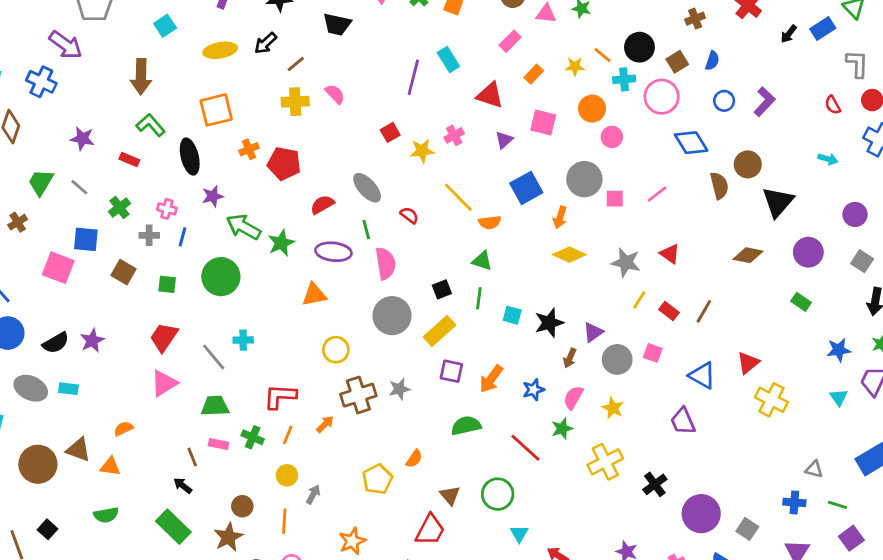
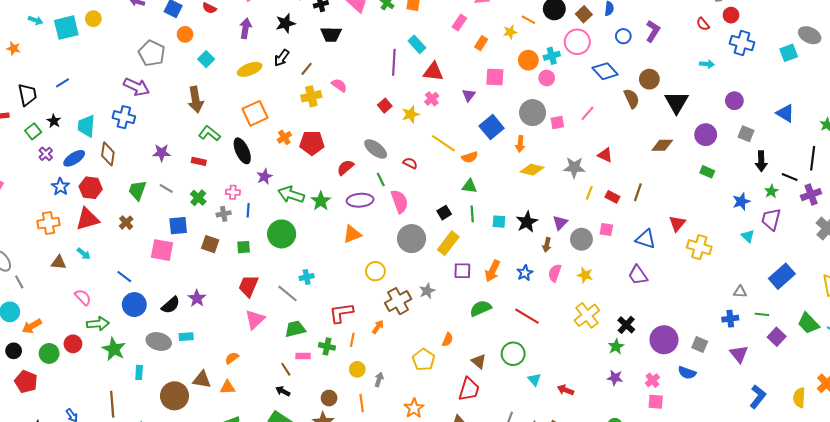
cyan cross: (624, 79) -> (552, 56), moved
red triangle: (490, 95) -> (433, 72), moved
green star: (562, 429) -> (616, 347), moved

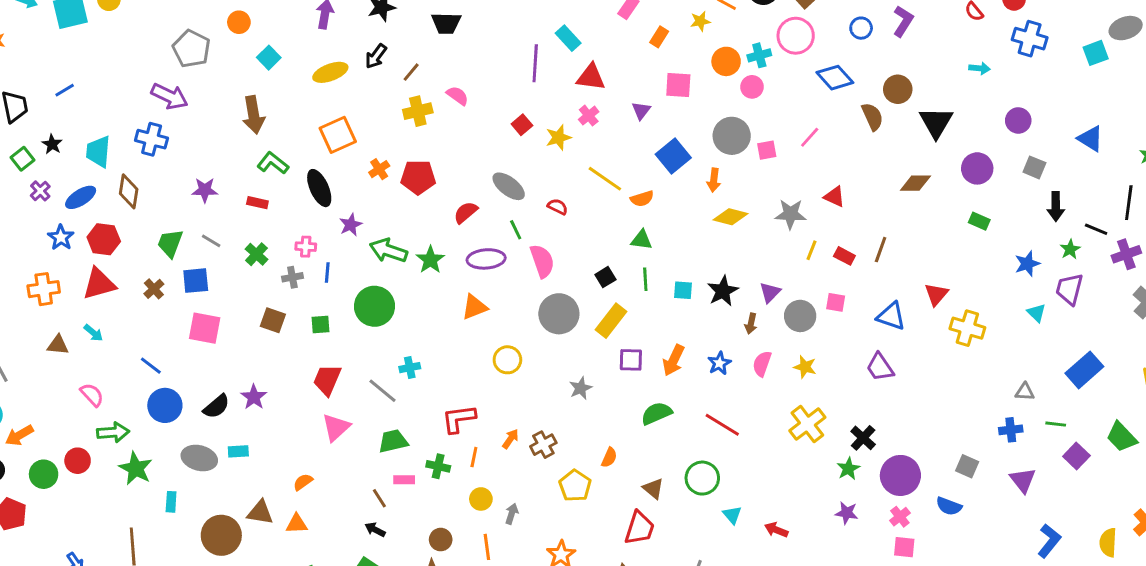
gray ellipse: (810, 35) -> (1126, 28), turned -45
blue square: (178, 226) -> (196, 281), moved
brown cross: (398, 301) -> (543, 445), moved, size x0.7
purple circle: (664, 340) -> (900, 475), moved

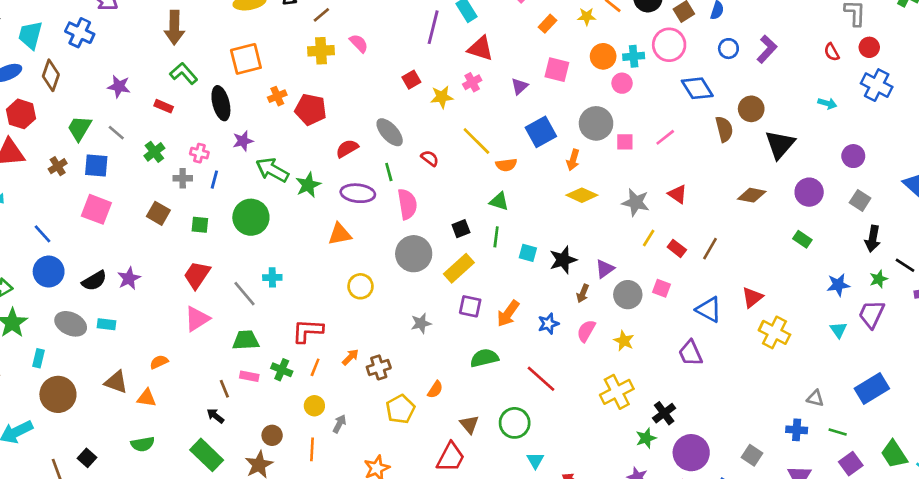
brown circle: (221, 535) -> (58, 394), moved

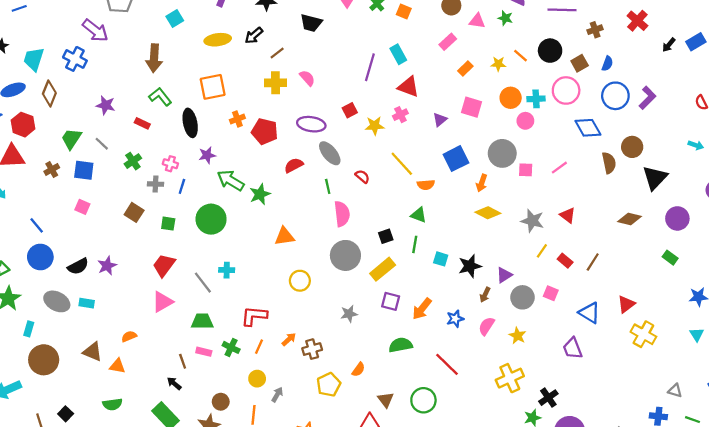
blue circle: (728, 49) -> (615, 96), size x1.6
purple ellipse: (358, 193) -> (311, 124), moved
pink square: (96, 209) -> (82, 207), size x0.6

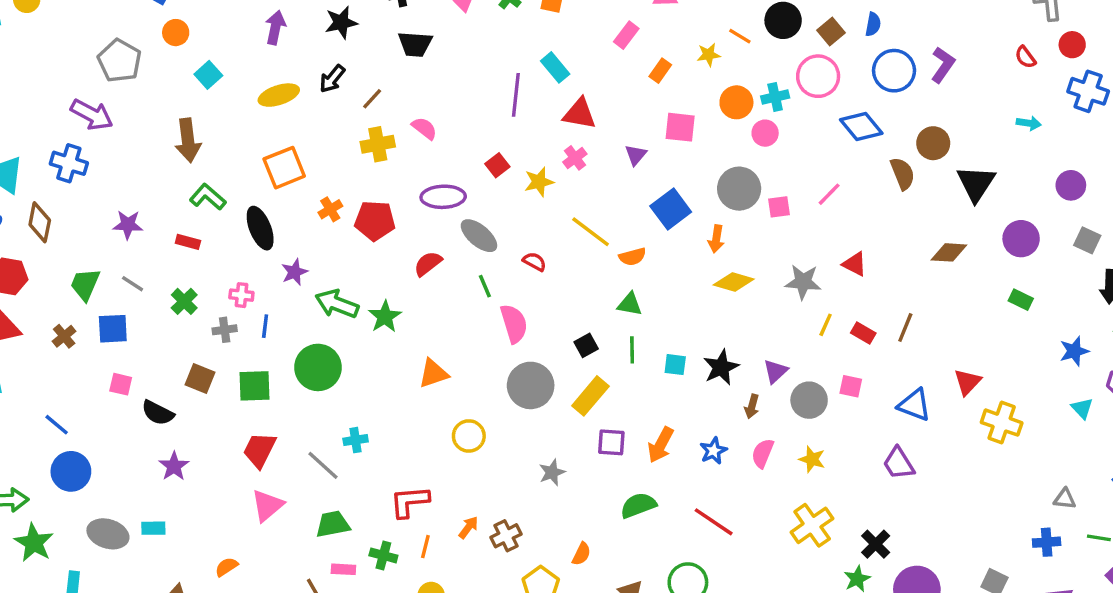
green square: (168, 224) -> (255, 386), size x1.5
black semicircle: (78, 266) -> (158, 413), moved, turned 65

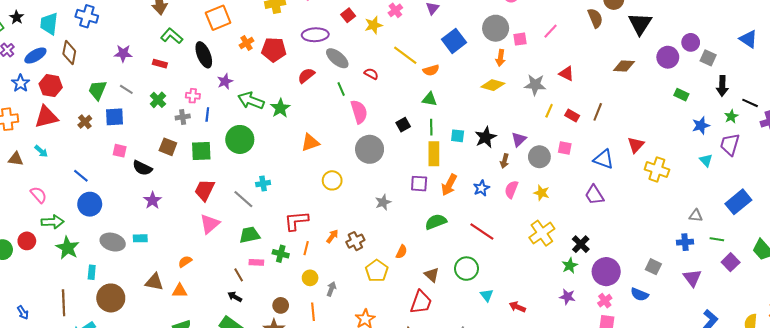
purple circle: (1071, 185) -> (691, 42), moved
orange arrow: (716, 239) -> (500, 58), moved
green rectangle: (1021, 300) -> (681, 95), moved
yellow rectangle: (590, 396) -> (434, 154), moved, turned -40

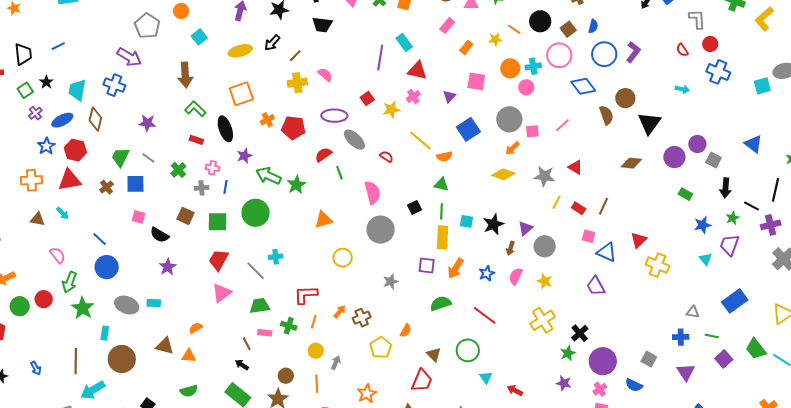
orange arrow: (500, 58) -> (512, 148), turned 35
red rectangle: (160, 64) -> (196, 140), moved
green line: (341, 89) -> (339, 173), moved
pink square: (565, 148) -> (589, 236), moved
green arrow: (53, 222) -> (70, 282), turned 110

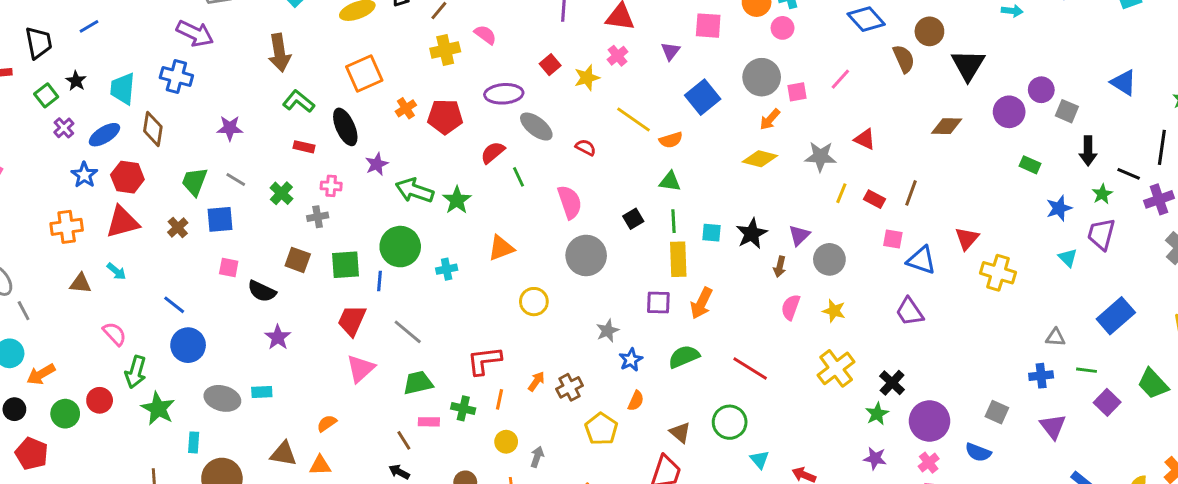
blue line: (225, 187) -> (379, 281), moved
cyan cross: (276, 257) -> (447, 269), moved
blue star: (487, 273) -> (631, 360), moved

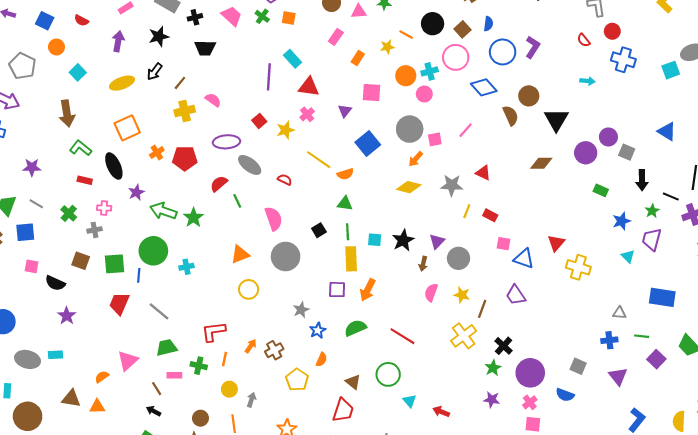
brown line: (911, 193) -> (482, 309), moved
orange triangle: (501, 248) -> (240, 254), moved
blue rectangle: (1116, 316) -> (662, 297), turned 50
pink triangle: (360, 369) -> (128, 361), moved

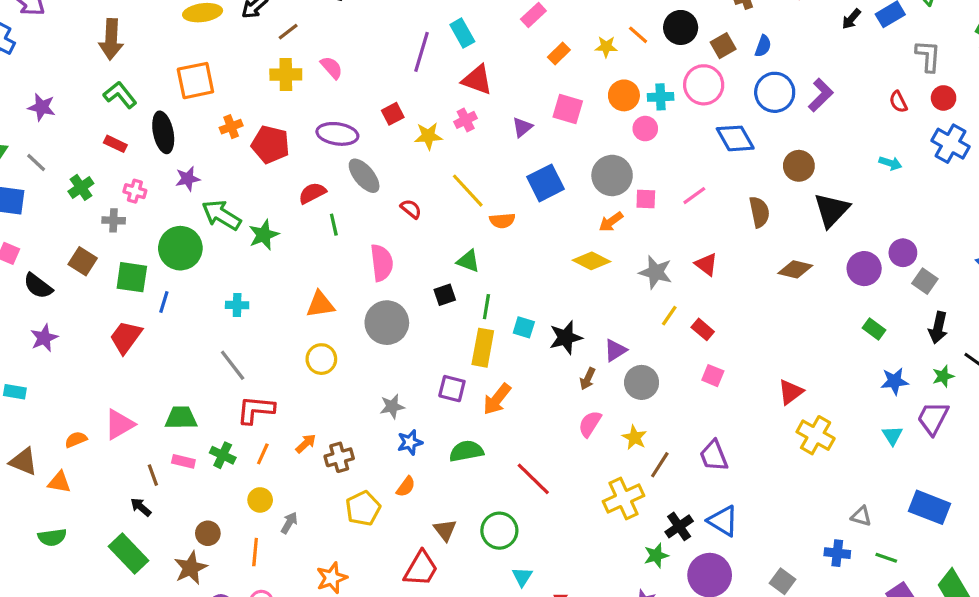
brown semicircle: (511, 115) -> (759, 212), moved
green triangle: (345, 204) -> (468, 261), moved
green circle: (153, 251) -> (180, 248), moved
blue triangle: (524, 259) -> (723, 521), moved
gray line: (159, 311) -> (233, 365), moved

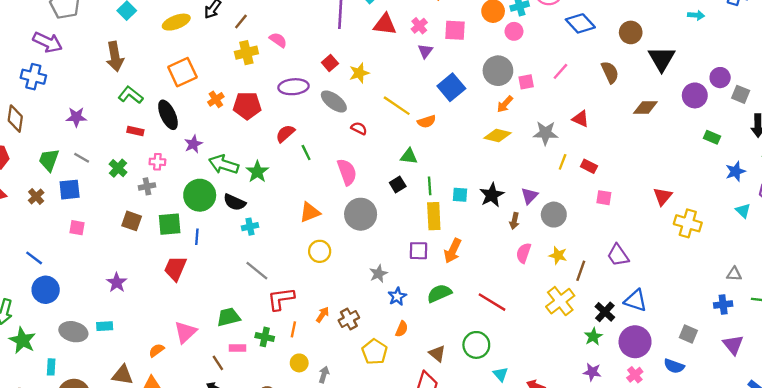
pink cross: (466, 120) -> (419, 26), moved
gray ellipse: (364, 176) -> (334, 101), moved
black semicircle: (38, 286) -> (235, 202), moved

